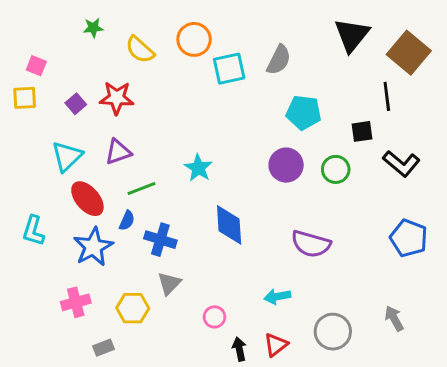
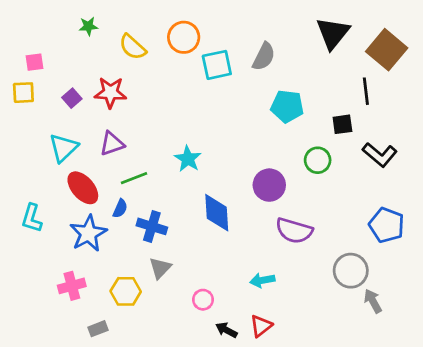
pink square: (36, 66) -> (35, 62), turned -30
purple circle: (286, 165) -> (269, 185), moved
gray circle: (333, 332) -> (351, 271), moved
black arrow: (239, 349) -> (226, 330), turned -50

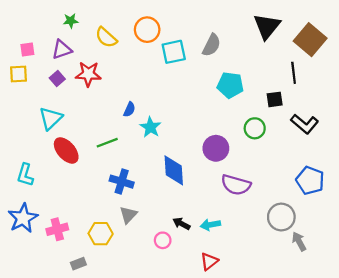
purple triangle: (112, 144) -> (62, 50), moved
blue semicircle: (120, 209) -> (129, 109), moved
blue star: (88, 233) -> (23, 218), moved
black arrow: (226, 330) -> (182, 224), moved

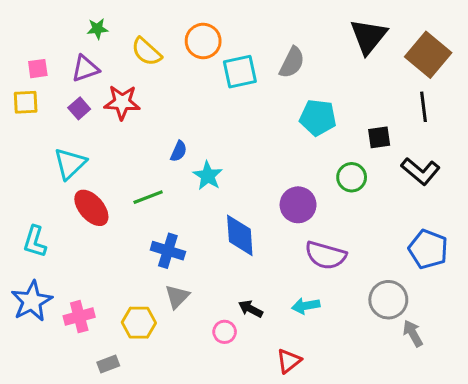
black line: (294, 73) -> (424, 107), moved
cyan arrow: (210, 225) -> (306, 306), moved

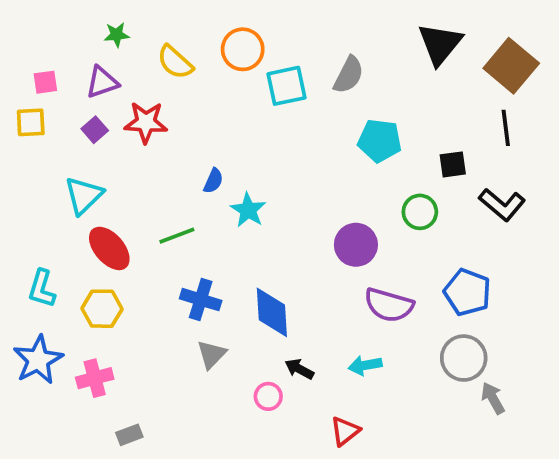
blue diamond: (240, 235) -> (272, 312), moved
blue pentagon: (428, 249) -> (467, 292), moved
yellow hexagon: (139, 323) -> (102, 309), moved

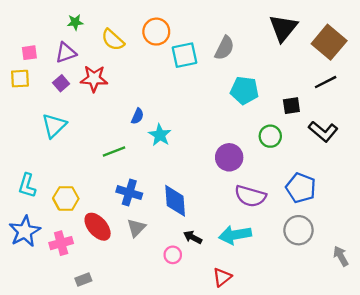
black line: (506, 128) -> (326, 82), turned 70
red ellipse: (109, 248) -> (98, 227), moved
cyan arrow: (365, 365) -> (235, 235), size x1.5
gray arrow: (493, 398) -> (341, 256), moved

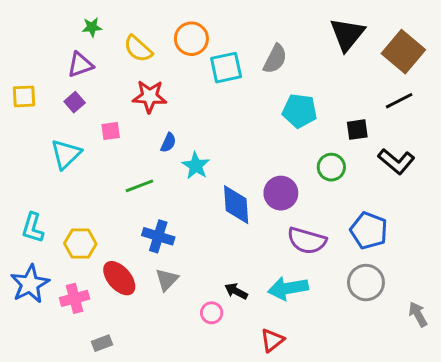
pink square: (29, 53) -> (111, 131), moved
red star: (94, 79) -> (150, 96), moved
blue diamond: (175, 201) -> (236, 205), moved

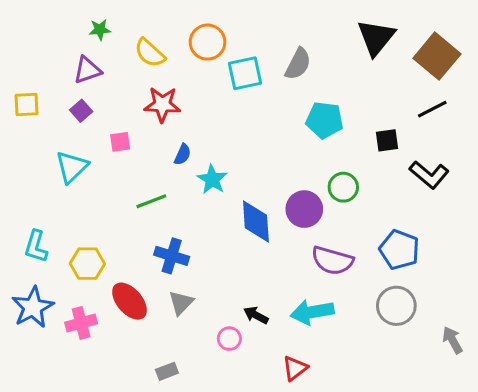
green circle: (331, 167) -> (343, 187), moved
gray rectangle: (102, 343) -> (167, 371), moved

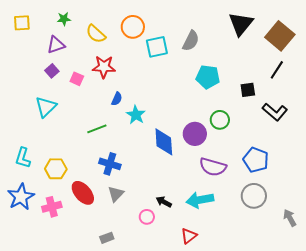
yellow square: (27, 104) -> (22, 23), moved
black line: (432, 109) -> (277, 70), turned -30
pink square: (120, 142) -> (77, 79), moved, turned 32

